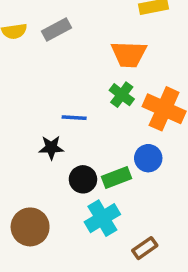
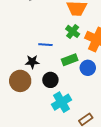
green rectangle: (116, 178) -> (70, 60), moved
brown circle: (30, 227) -> (20, 81), moved

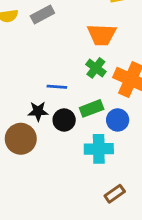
black circle: (50, 80) -> (64, 120), moved
cyan cross: (62, 102) -> (99, 149), moved, turned 30

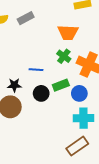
black star: (38, 111) -> (14, 85), moved
cyan cross: (99, 149) -> (83, 118), moved
brown rectangle: (115, 194) -> (77, 146), size x1.5

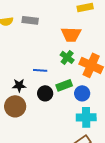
gray rectangle: (26, 18) -> (30, 20), turned 35

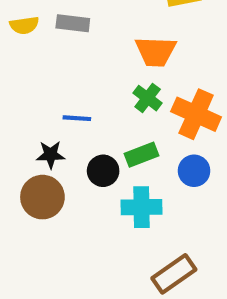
blue line: (40, 70) -> (77, 118), moved
blue circle: (82, 93) -> (194, 171), moved
cyan cross: (86, 117) -> (141, 207), moved

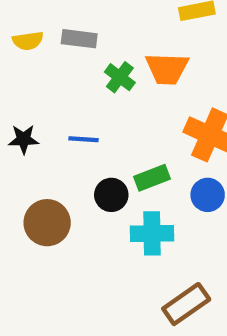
green cross: (148, 98) -> (120, 77), moved
black star: (51, 155) -> (24, 139), moved

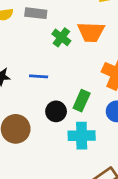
green rectangle: (152, 178) -> (82, 101), turned -45

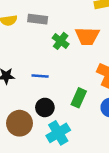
black circle: (56, 111) -> (45, 107), moved
cyan cross: (82, 136) -> (58, 133), moved, turned -30

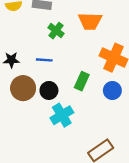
green cross: (61, 41) -> (56, 31), moved
brown circle: (20, 123) -> (23, 88), moved

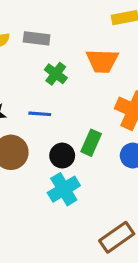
black circle: (49, 90) -> (62, 156), moved

